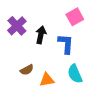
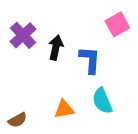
pink square: (75, 17) -> (117, 24), moved
brown semicircle: (27, 70) -> (18, 120), moved

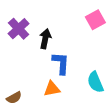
blue L-shape: (90, 60) -> (61, 63), moved
cyan semicircle: (102, 101) -> (95, 82), moved

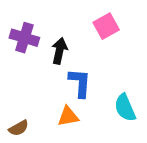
pink square: (95, 20) -> (106, 26), moved
purple cross: (19, 29) -> (24, 38), turned -30

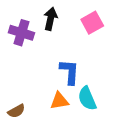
black arrow: (59, 51) -> (51, 19), moved
cyan semicircle: (125, 108) -> (87, 98), moved

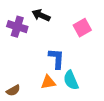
black arrow: (51, 19) -> (41, 15), turned -78
pink square: (92, 23) -> (82, 28), moved

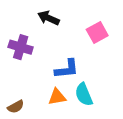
purple cross: (17, 27) -> (21, 47), moved
blue L-shape: (56, 59) -> (67, 69), turned 80

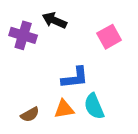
purple cross: (21, 47) -> (23, 35), moved
brown semicircle: (16, 107) -> (30, 115), moved

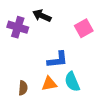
brown semicircle: (30, 115) -> (23, 88), turned -56

